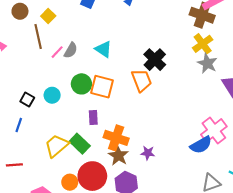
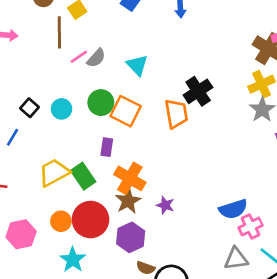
pink cross: (214, 130) -> (251, 226), moved, size x0.7

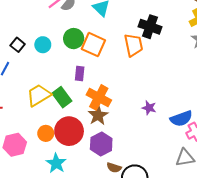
black cross: (198, 91) -> (150, 27), turned -35
purple star: (165, 205) -> (149, 108), moved

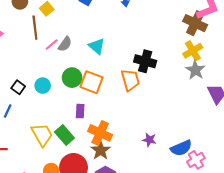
yellow trapezoid: (39, 95) -> (42, 135), turned 95

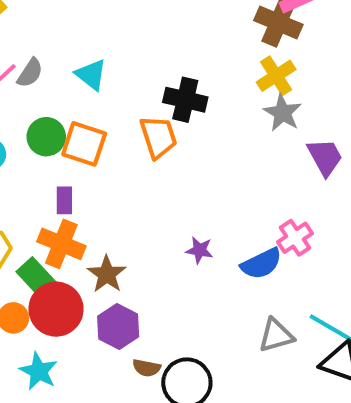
orange cross: (100, 133) -> (61, 244), moved
green rectangle: (64, 135) -> (36, 277), moved
pink cross: (196, 160) -> (295, 238), moved

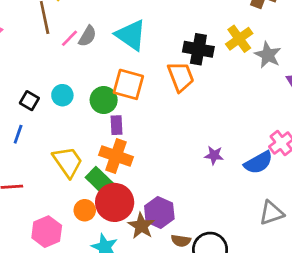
cyan triangle: (91, 75) -> (131, 35), size x1.4
yellow cross: (276, 76) -> (239, 39), moved
green circle: (46, 137) -> (104, 100), moved
brown star: (107, 274) -> (141, 226), moved

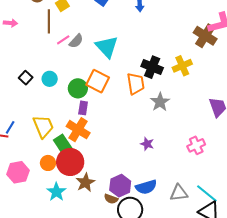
gray star: (268, 55) -> (160, 102), moved
blue line: (18, 134) -> (10, 127), moved
blue semicircle: (258, 163) -> (146, 187), moved
purple hexagon: (159, 212) -> (120, 186), moved

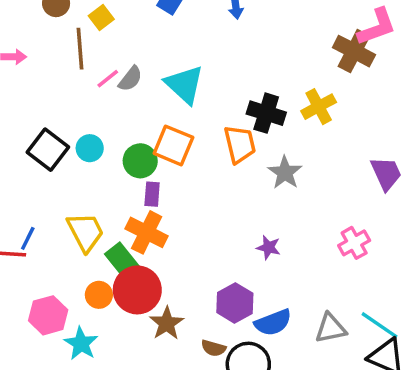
black square: (26, 78) -> (48, 150), size x1.6
purple hexagon: (120, 186) -> (235, 303), moved
cyan star: (56, 192) -> (81, 344), moved

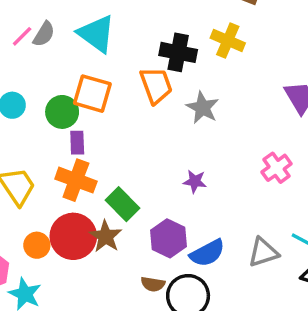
yellow cross: (319, 107) -> (228, 41), turned -32
green rectangle: (122, 260) -> (123, 204), moved
brown star: (167, 323) -> (106, 236), moved

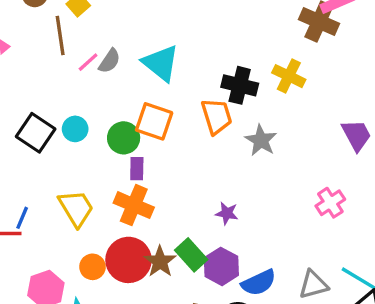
purple star: (195, 181) -> (227, 213), moved
green rectangle: (123, 204) -> (191, 255), moved

